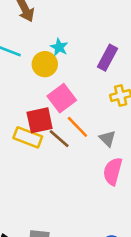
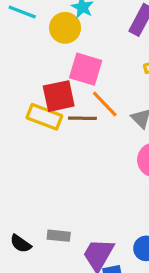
pink square: (62, 98) -> (86, 69), turned -36
brown line: (59, 139) -> (82, 118), turned -40

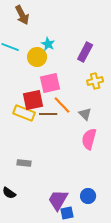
pink square: (86, 69) -> (50, 83), turned -30
gray rectangle: (59, 236) -> (24, 163), moved

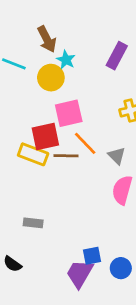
brown arrow: (22, 15) -> (47, 39), moved
purple rectangle: (85, 52) -> (117, 56), moved
blue square: (67, 213) -> (92, 256), moved

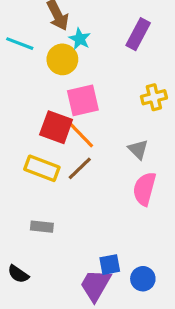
red square: (45, 137) -> (56, 127), turned 32
orange line: (85, 143) -> (81, 135), moved
yellow rectangle: (33, 154) -> (42, 168), moved
brown line: (66, 156) -> (80, 168), moved, turned -45

